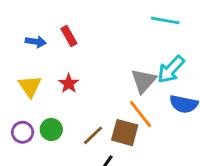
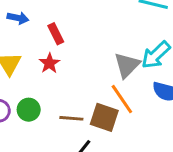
red rectangle: (69, 36) -> (56, 34), moved
brown line: (93, 135) -> (71, 118), turned 45

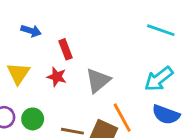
red star: (49, 63) -> (57, 77), turned -30
gray triangle: (127, 65) -> (98, 81), moved

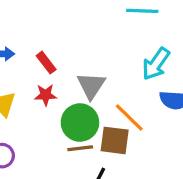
green circle: (33, 119) -> (80, 123), moved, size x1.5

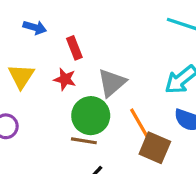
brown square: (115, 140) -> (155, 148), moved

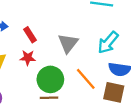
gray triangle: (112, 83) -> (68, 43), moved
brown square: (155, 148) -> (114, 92), moved

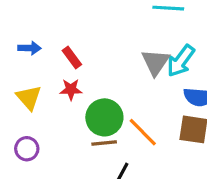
gray triangle: (68, 43) -> (155, 62), moved
orange line: (86, 79) -> (143, 132), moved

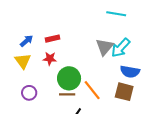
blue arrow: (29, 48) -> (27, 41), moved, turned -48
red rectangle: (72, 57) -> (53, 39), turned -72
purple circle: (27, 149) -> (29, 93), moved

